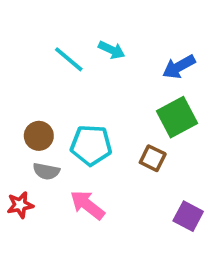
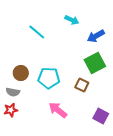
cyan arrow: (112, 50) -> (72, 20), moved
gray semicircle: (46, 171) -> (13, 92), moved
pink arrow: (87, 205) -> (58, 110), moved

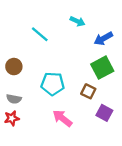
brown circle: (21, 73) -> (14, 67), moved
purple square: (101, 116) -> (104, 113), moved

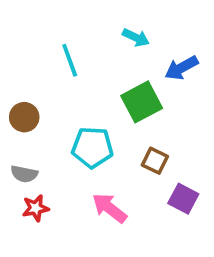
cyan line: (40, 34) -> (70, 60), turned 30
green square: (102, 68) -> (142, 102), moved
red star: (12, 118) -> (36, 208), moved

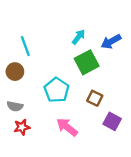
cyan arrow: (136, 38) -> (79, 37), moved, turned -77
cyan line: (70, 60) -> (25, 46), moved
cyan pentagon: (92, 147) -> (57, 90), turned 30

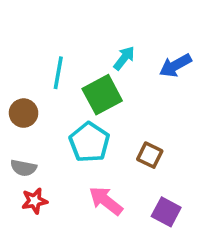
cyan line: (25, 46) -> (58, 73), moved, turned 30
green square: (87, 62) -> (102, 95), moved
purple square: (112, 121) -> (166, 212), moved

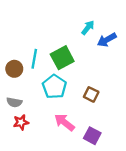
cyan arrow: (124, 58) -> (88, 28), moved
cyan line: (58, 73) -> (34, 59), moved
purple square: (166, 212) -> (92, 136), moved

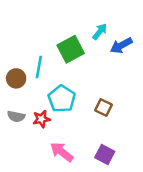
green square: (62, 58) -> (71, 49), moved
red star: (21, 122) -> (41, 119), moved
pink arrow: (64, 122) -> (62, 152), moved

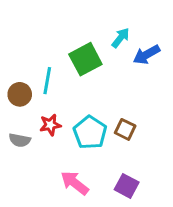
cyan pentagon: (62, 99) -> (90, 133), moved
red star: (41, 119) -> (50, 125), moved

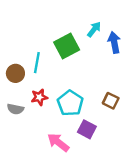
blue arrow: (146, 55) -> (114, 42), turned 108
brown square: (125, 129) -> (111, 101), moved
purple square: (127, 186) -> (87, 129), moved

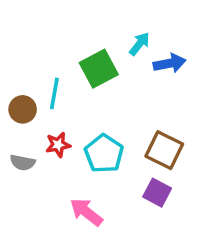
blue arrow: (114, 42) -> (170, 63), turned 90
brown square: (111, 101) -> (164, 150), size x1.5
purple square: (87, 129) -> (157, 193), moved

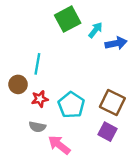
green square: (99, 69) -> (68, 19), moved
brown circle: (23, 109) -> (18, 84), moved
gray semicircle: (23, 162) -> (37, 127), moved

